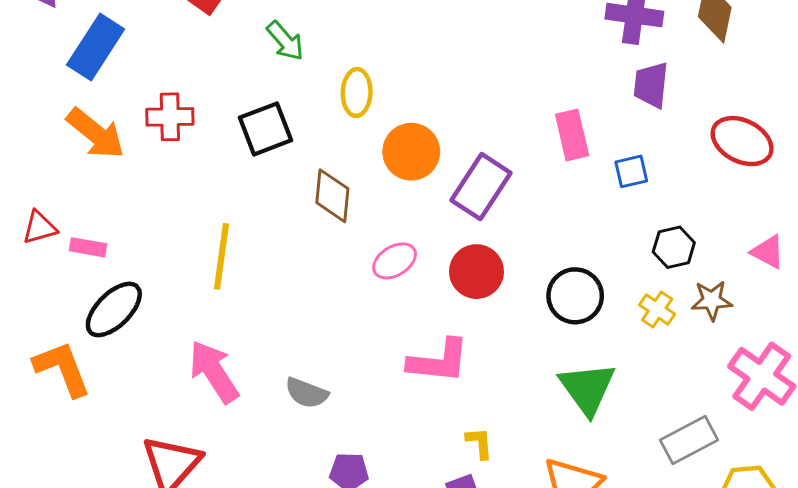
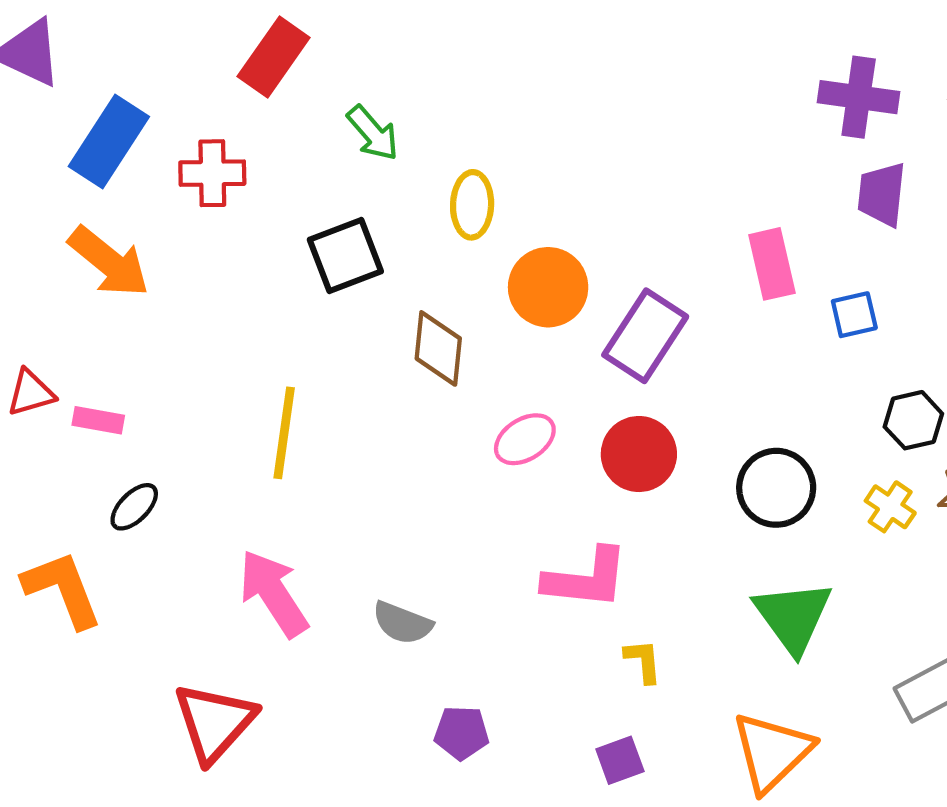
red cross: (170, 117) -> (212, 173), moved
black ellipse: (114, 309) -> (134, 507), size x0.6
yellow L-shape: (480, 443) -> (643, 661), moved

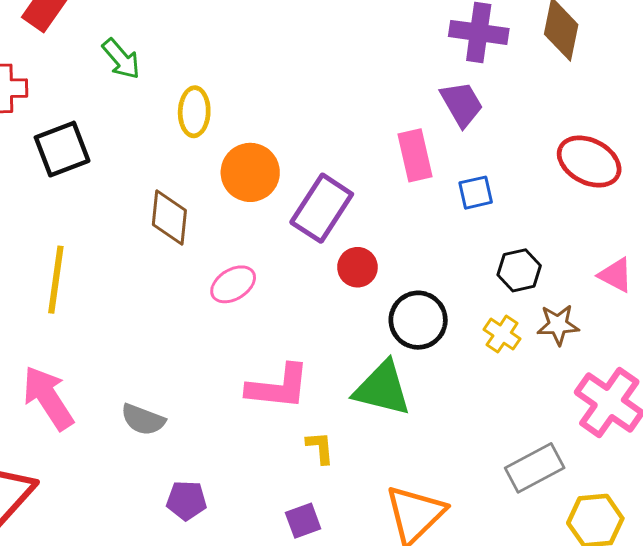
purple trapezoid: (882, 194) -> (462, 104), moved, turned 144
black square: (345, 256) -> (62, 149), moved
red circle: (639, 454) -> (357, 267), moved, size x0.7
green triangle: (793, 617) -> (382, 388), moved, turned -40

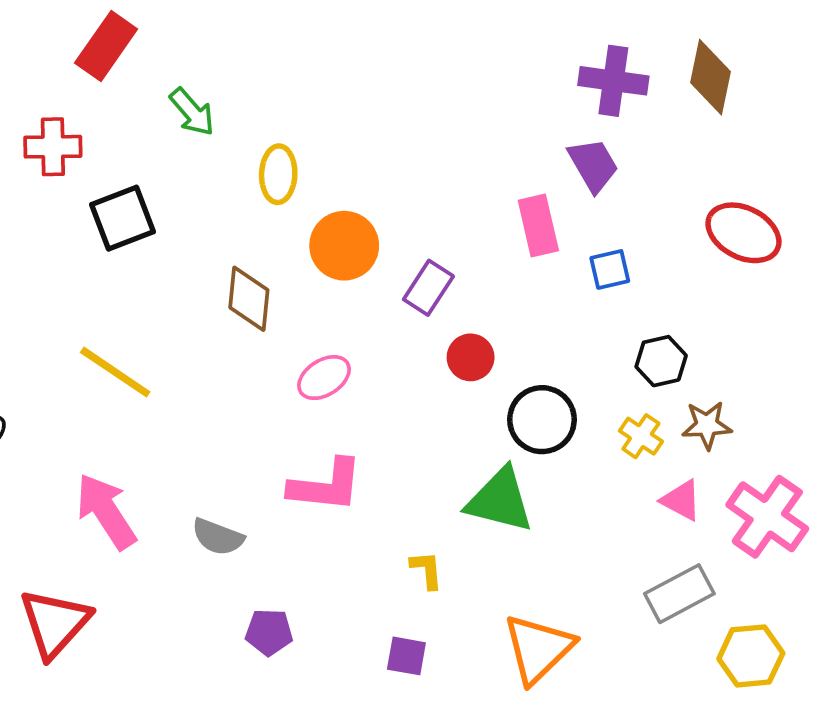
purple rectangle: (322, 208) -> (428, 288), size x0.7
pink triangle: (616, 275) -> (681, 500), moved
yellow line: (56, 280) -> (115, 372), turned -64
pink L-shape: (278, 387) -> (326, 486), moved
purple square: (303, 521) -> (406, 656), turned 30

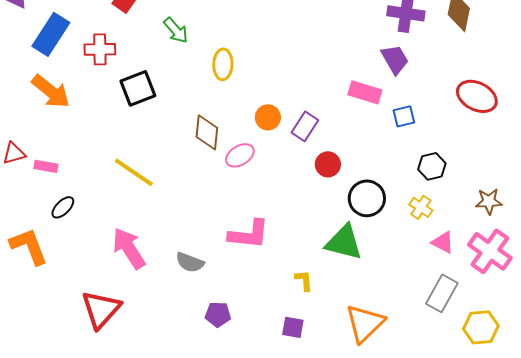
pink rectangle: (538, 225) -> (365, 92), turned -60
orange circle: (344, 246) -> (268, 117), moved, size x0.7
pink ellipse: (324, 378) -> (240, 155), moved
brown star: (707, 425) -> (489, 201), moved
gray rectangle: (679, 594) -> (442, 293), turned -33

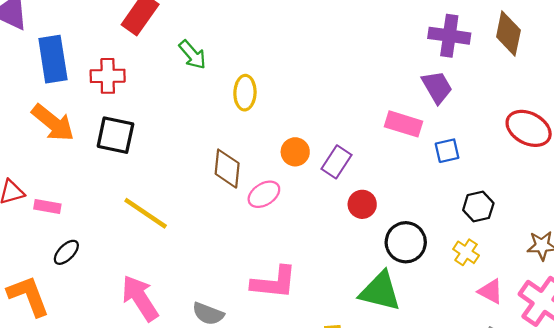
blue rectangle: (51, 34) -> (53, 59), turned -42
black square: (138, 88) -> (115, 135), moved, turned 33

